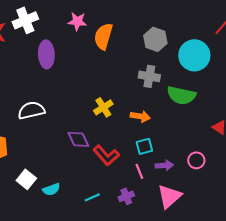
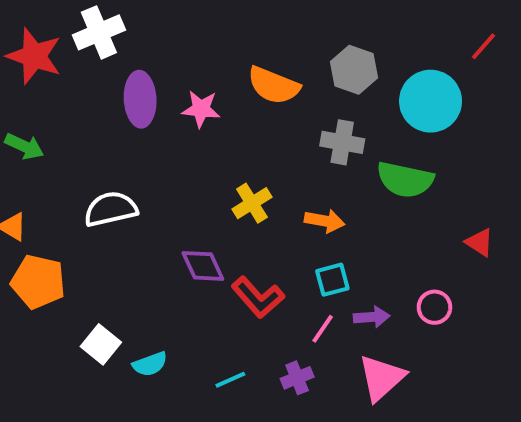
pink star: (77, 21) -> (201, 109), moved
orange semicircle: (103, 36) -> (274, 85), moved, turned -84
pink line: (139, 171) -> (323, 329), turned 56

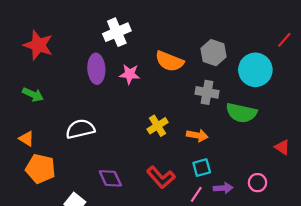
white cross: (99, 32) -> (117, 32), moved
purple diamond: (203, 266) -> (110, 178), moved

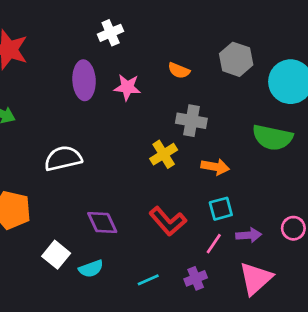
white cross: (117, 32) -> (111, 33), size x0.7
orange semicircle: (169, 61) -> (179, 70), size x0.6
gray cross: (207, 92) -> (191, 121), moved

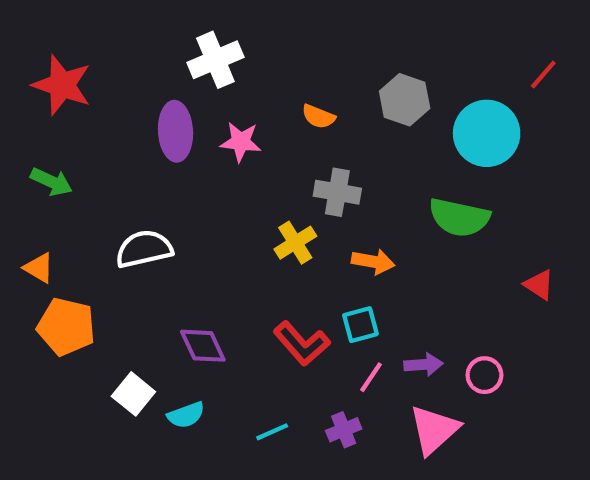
white cross: (111, 33) -> (215, 60), size x1.4
cyan square: (221, 209) -> (360, 325), moved
pink circle: (293, 228) -> (484, 375), moved

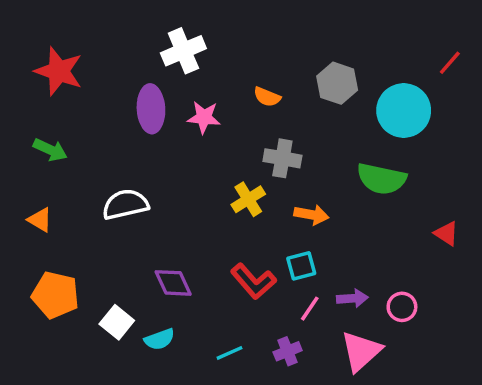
orange pentagon: (66, 327) -> (55, 295), moved

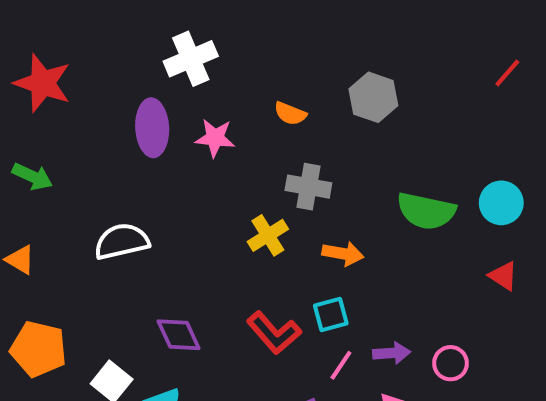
cyan circle: (404, 111) -> (501, 203), moved, size x0.7

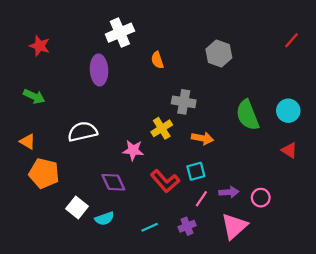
red star: (43, 83) -> (40, 46), size x0.7
orange semicircle: (290, 114) -> (157, 60), moved, turned 49
pink star: (215, 138) -> (133, 150), moved
green semicircle: (426, 211) -> (248, 115), turned 56
orange pentagon: (39, 349) -> (44, 173), moved

